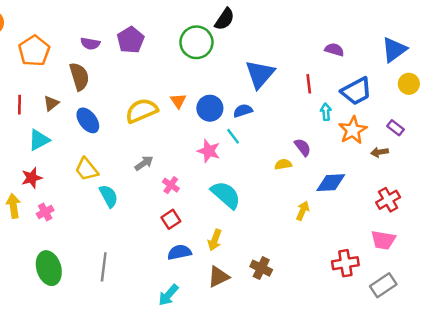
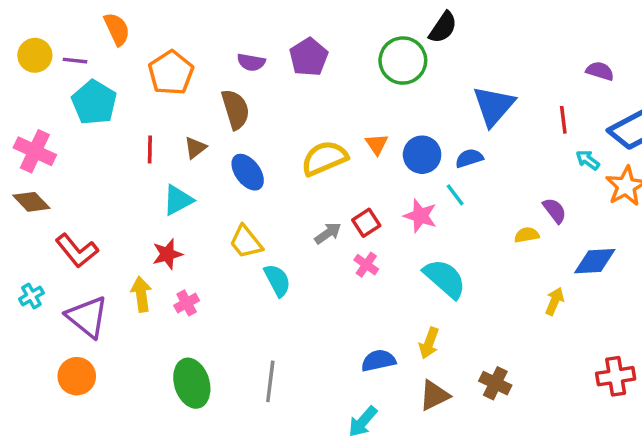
cyan arrow: (326, 112) -> (588, 160), turned -49
red square: (171, 219) -> (366, 223), moved

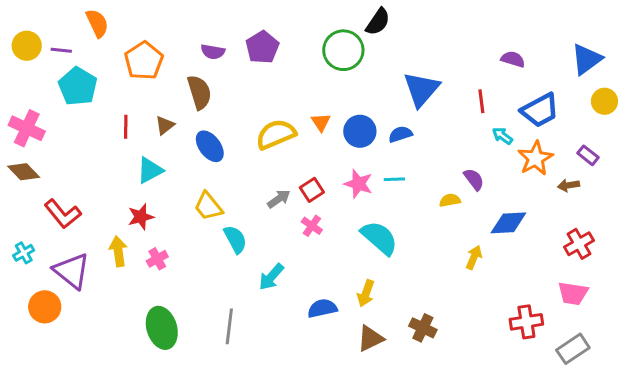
cyan line: (455, 195) -> (394, 179), moved, turned -55
orange circle: (77, 376) -> (45, 307), moved
cyan arrow: (363, 422) -> (271, 277), moved

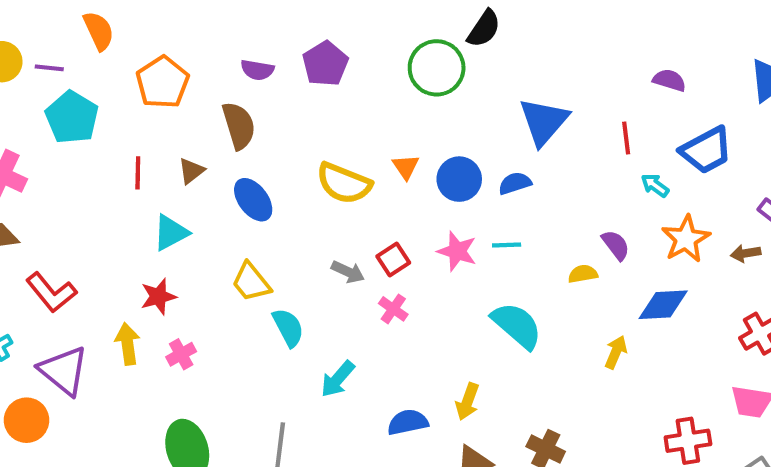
yellow semicircle: (276, 134) -> (344, 183), turned -135
orange star: (535, 158) -> (686, 239), moved
gray arrow: (279, 199) -> (348, 272), turned 60
cyan semicircle: (379, 238) -> (517, 325), moved

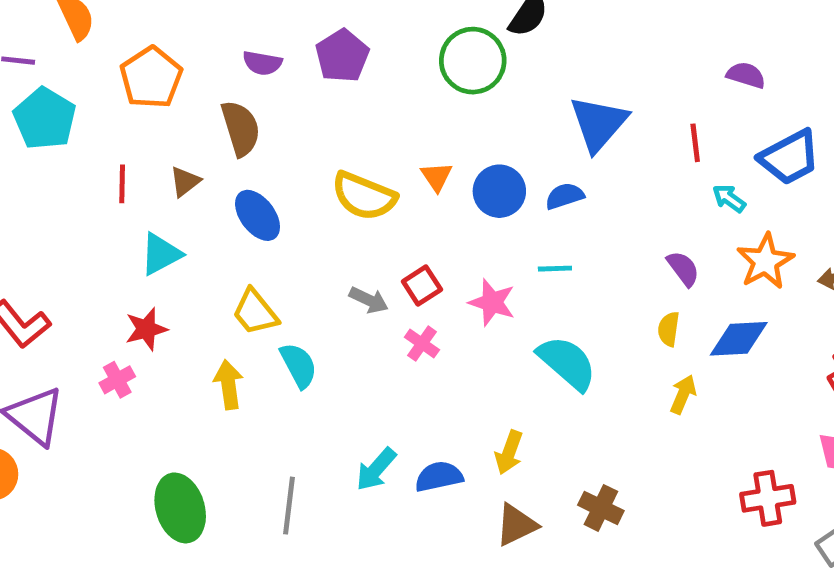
pink star: (457, 251) -> (492, 302), moved
yellow semicircle: (583, 274) -> (669, 329), moved, turned -72
yellow arrow: (127, 344) -> (229, 385), moved
pink cross: (181, 354) -> (117, 380), moved
cyan arrow: (338, 379) -> (376, 469), moved

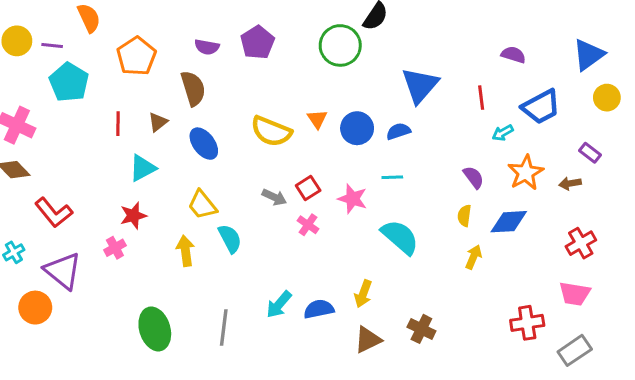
cyan arrow: (729, 198) -> (503, 133), turned -65

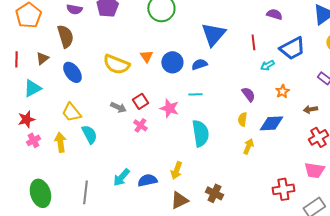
orange star: (526, 173) -> (282, 91), size x0.6
brown arrow: (570, 183) -> (310, 109), moved
cyan semicircle: (400, 237) -> (200, 133), turned 40
pink cross: (115, 248) -> (33, 140), moved

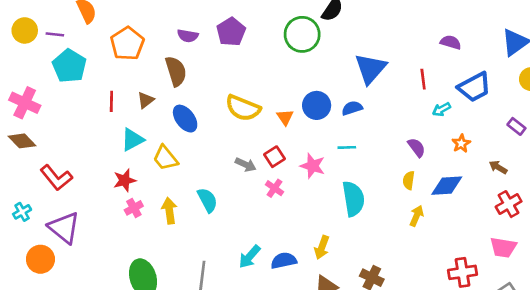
orange triangle: (146, 56) -> (285, 117), moved
brown arrow: (310, 109) -> (498, 167), turned 40
yellow trapezoid: (71, 112) -> (165, 158), moved

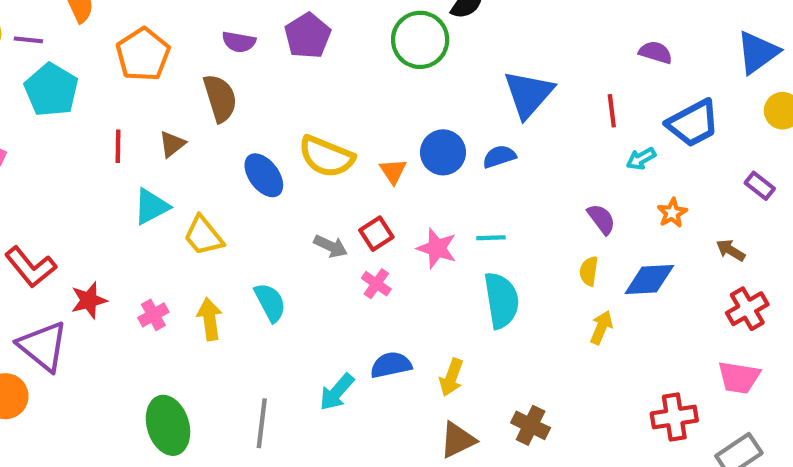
blue ellipse: (185, 119) -> (264, 175), moved
cyan line: (347, 147) -> (491, 238), moved
red star: (125, 180) -> (89, 300), moved
blue semicircle: (284, 261) -> (391, 365), moved

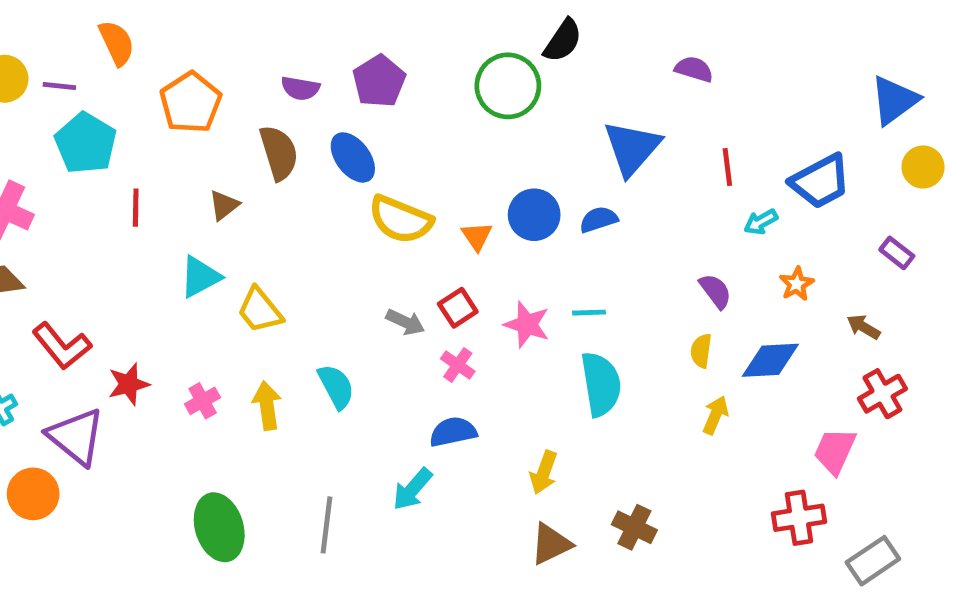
purple semicircle: (656, 52) -> (694, 69), moved
red line: (118, 146) -> (136, 208), moved
blue ellipse: (264, 175) -> (353, 157), moved
blue semicircle: (391, 365) -> (453, 432), moved
pink trapezoid: (739, 377) -> (835, 451), moved, turned 105

